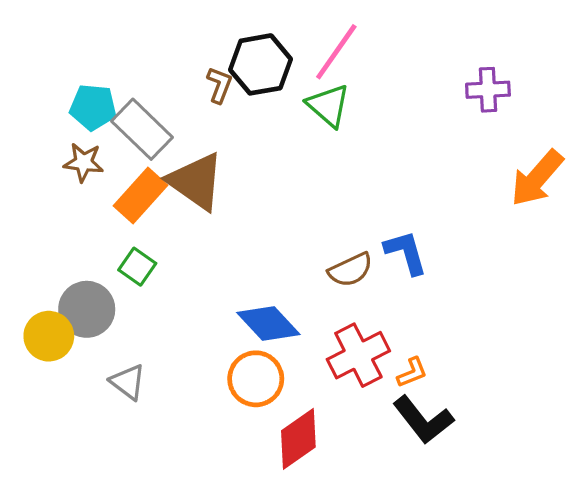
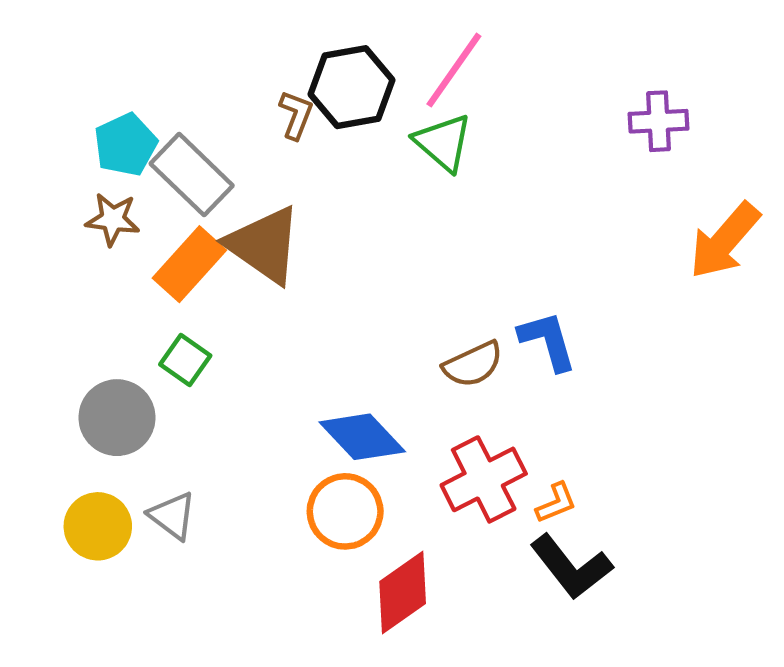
cyan pentagon: (93, 107) -> (126, 145), turned -30
yellow circle: (49, 336) -> (98, 526), moved

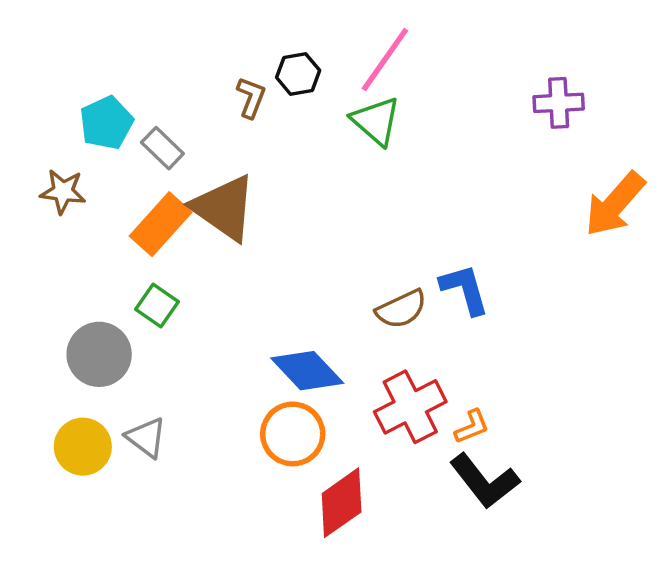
black hexagon: (351, 87) -> (298, 74), size x0.6
gray rectangle: (192, 175) -> (162, 148), size x0.6
brown star: (113, 219) -> (63, 192), moved

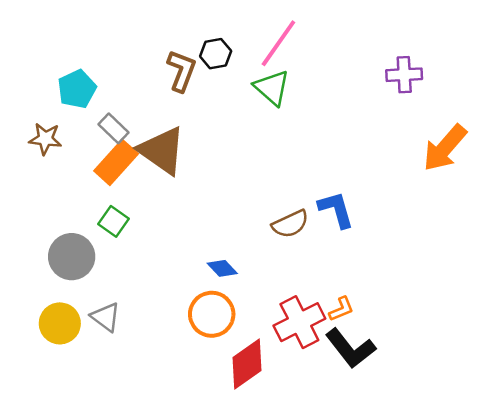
brown L-shape: (251, 97) -> (182, 71), size x1.4
gray rectangle: (162, 148) -> (113, 128), moved
blue diamond: (307, 371) -> (222, 268), size x0.6
red cross: (410, 407) -> (299, 322), moved

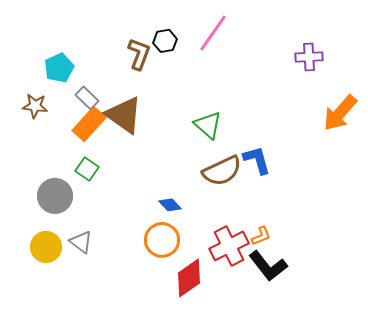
green triangle: (272, 88) -> (208, 125), moved
brown semicircle: (290, 224) -> (222, 171), size x1.4

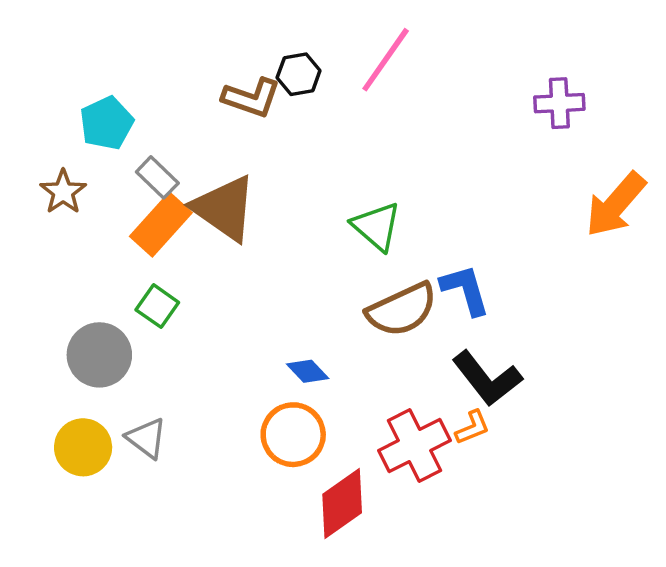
brown L-shape: (139, 54) -> (251, 98), turned 88
brown star: (35, 106) -> (63, 192), turned 30
black L-shape: (268, 266) -> (487, 378), moved

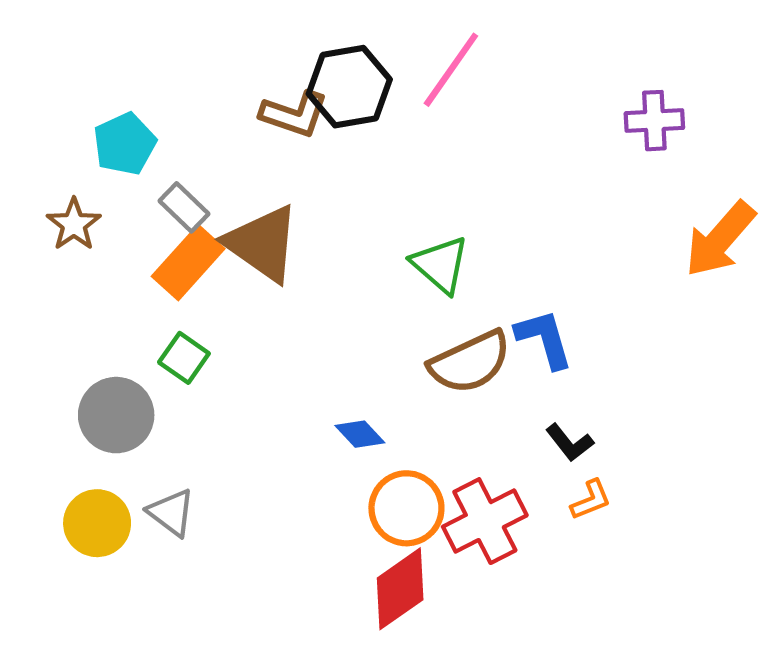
black hexagon: (299, 74) -> (349, 87), size x1.6
black L-shape: (487, 378) -> (570, 443), size x0.6
orange L-shape: (472, 427) -> (591, 500), moved
orange circle: (293, 435) -> (406, 508), moved

